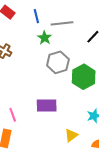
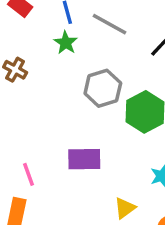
gray line: (62, 23) -> (110, 24), turned 35
green star: (45, 38) -> (66, 43), moved

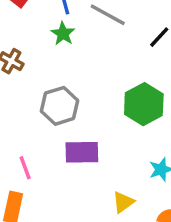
gray hexagon: (103, 88) -> (60, 106), moved

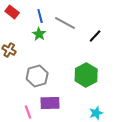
pink line: (25, 168) -> (28, 112), moved

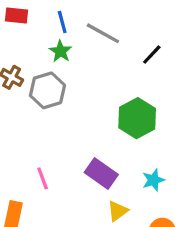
red rectangle: (12, 12) -> (17, 15), turned -32
gray hexagon: (37, 76) -> (47, 90), moved
purple rectangle: (50, 103) -> (101, 174), moved, turned 36

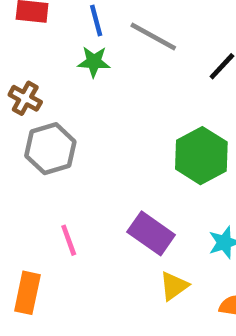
green star: (61, 51) -> (94, 62), turned -30
gray hexagon: (47, 90) -> (50, 149), moved

